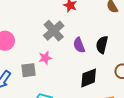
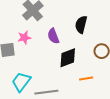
purple semicircle: (79, 45) -> (53, 36), moved

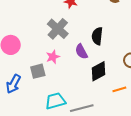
black semicircle: (81, 25) -> (97, 36), moved
cyan trapezoid: (21, 82) -> (55, 101), turned 45

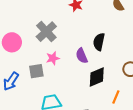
gray cross: (58, 29) -> (46, 32), moved
orange line: (119, 89) -> (116, 97), turned -56

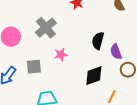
purple semicircle: (82, 56) -> (116, 52), moved
pink star: (53, 58) -> (61, 55), moved

